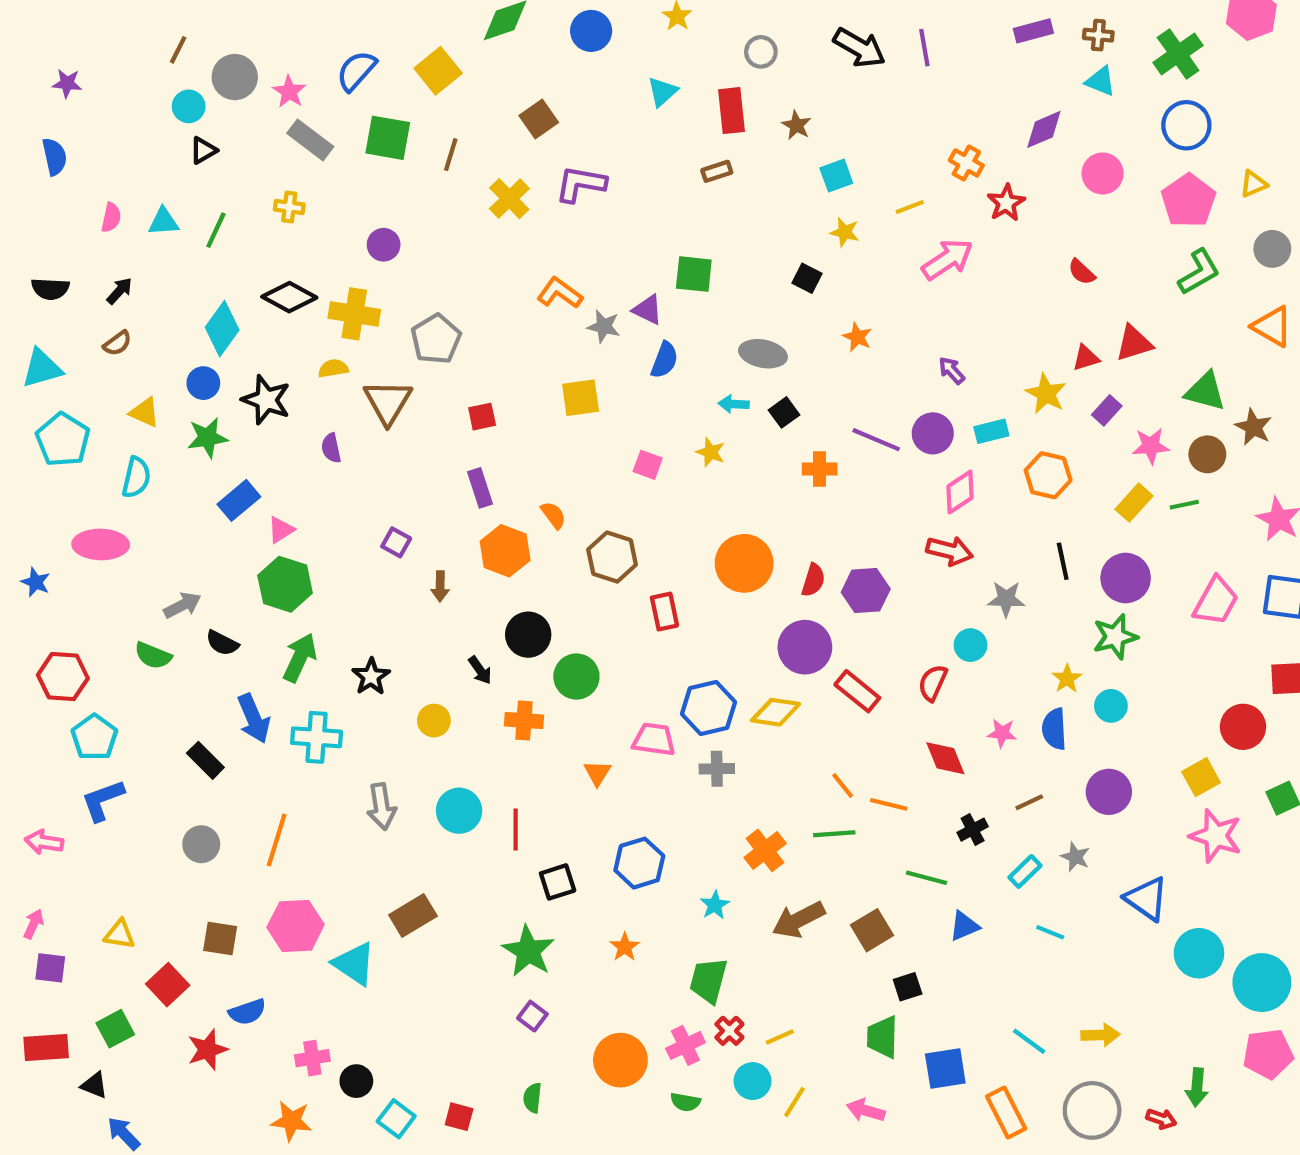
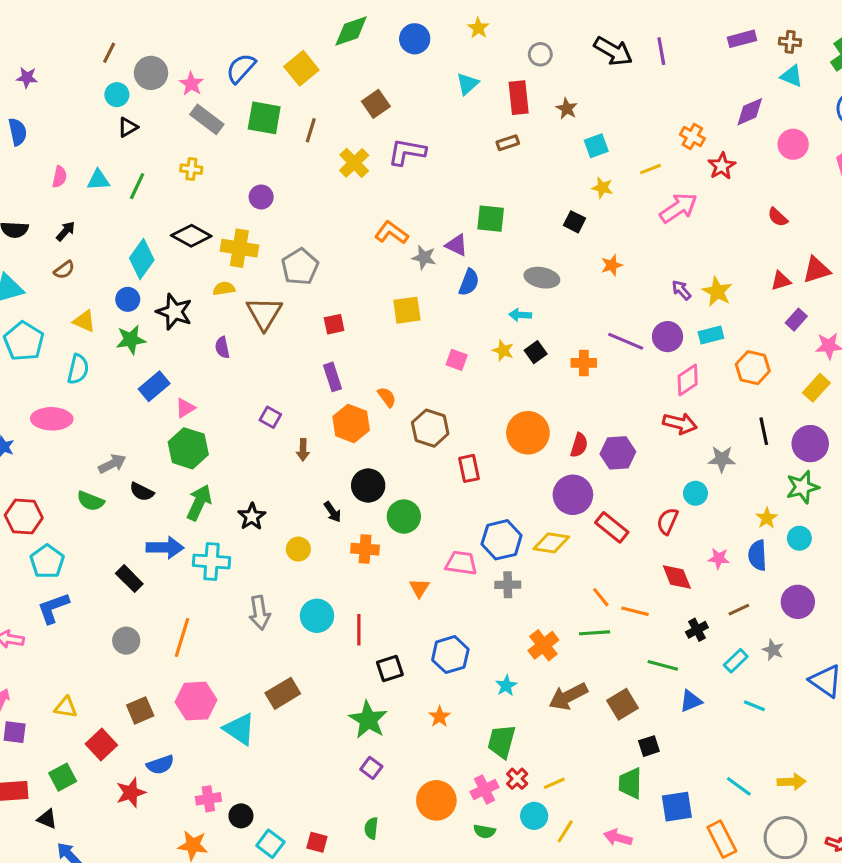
orange star: (857, 337) -> (612, 265), turned 30
yellow star: (1046, 394) -> (717, 292), moved
black square: (784, 412) -> (536, 352), moved
blue arrow: (254, 718) -> (165, 548), turned -66
brown square: (220, 939) -> (140, 710), turned -32

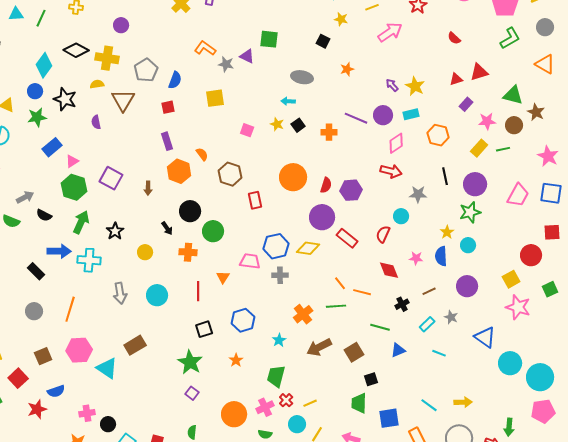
blue semicircle: (469, 282) -> (175, 80), moved
purple square: (270, 417) -> (111, 178), moved, size x1.6
red line: (359, 630) -> (198, 291), moved

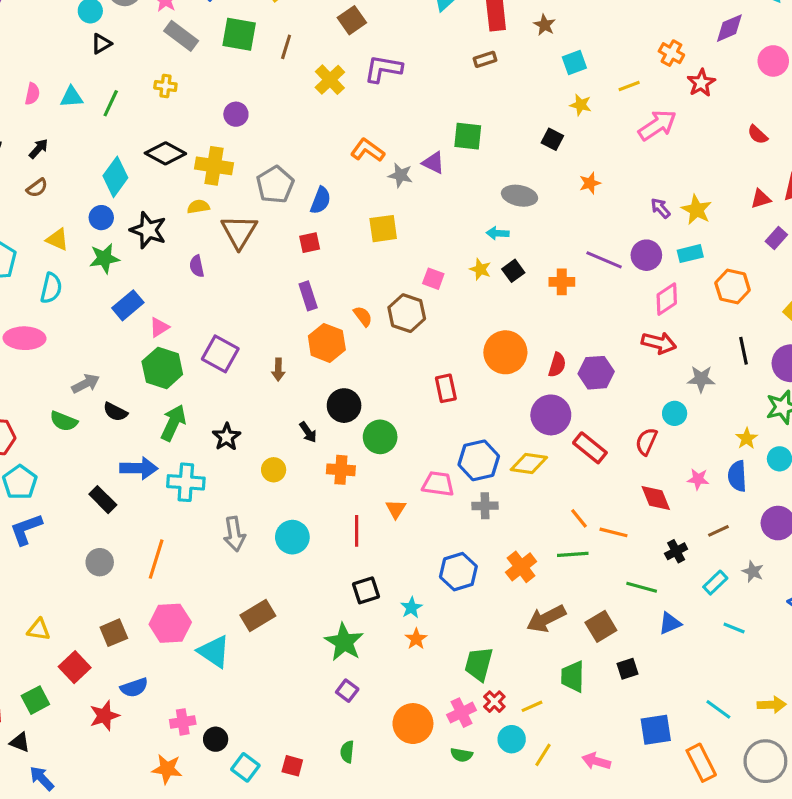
brown hexagon: (230, 174) -> (407, 313), moved
blue hexagon: (243, 320) -> (458, 572), moved
cyan star: (279, 340) -> (411, 608), moved
green trapezoid: (359, 403) -> (573, 677), moved

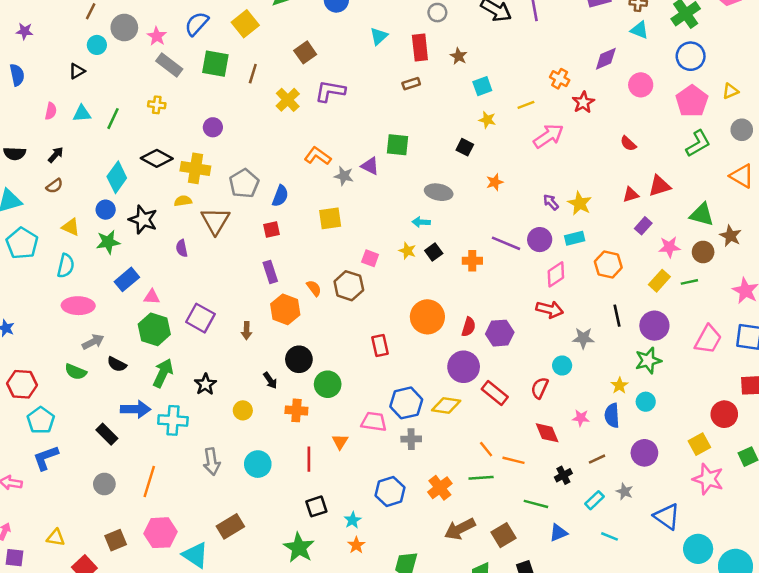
black triangle: (101, 44) -> (77, 71), moved
pink triangle: (159, 327) -> (152, 297), turned 35
pink ellipse: (24, 338) -> (78, 306), moved

